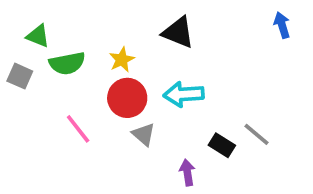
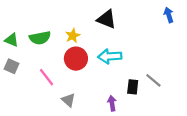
green triangle: (38, 36) -> (12, 40), moved
gray square: (20, 76) -> (12, 66), moved
gray triangle: (144, 134) -> (68, 100), moved
black rectangle: (222, 145) -> (133, 87), turned 64

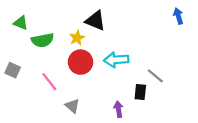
black triangle: (107, 19) -> (95, 21), moved
green triangle: (12, 40) -> (21, 23), moved
gray line: (153, 80) -> (155, 76), moved

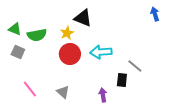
green triangle: (21, 23) -> (15, 29), moved
gray square: (13, 70) -> (18, 52), moved
pink line: (49, 82) -> (30, 89), moved

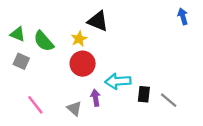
green semicircle: (37, 35) -> (44, 41), turned 60
cyan arrow: (101, 52) -> (118, 81), moved
gray line: (135, 66) -> (169, 100), moved
purple arrow: (103, 95) -> (96, 98), moved

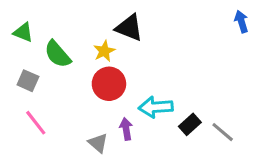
green triangle: (18, 34) -> (23, 32), moved
black rectangle: (144, 94) -> (190, 124), turned 42
pink line: (35, 105) -> (36, 123), moved

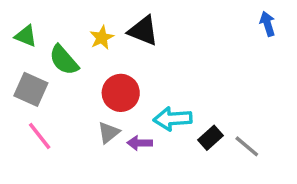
yellow star: (104, 51) -> (102, 38), moved
gray square: (28, 81) -> (31, 89), size x1.4
purple arrow: (126, 129) -> (140, 143), turned -80
gray triangle: (98, 143) -> (109, 133), moved, turned 40

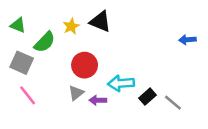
blue arrow: (268, 24) -> (187, 40), moved, turned -77
green semicircle: (64, 60) -> (45, 42), turned -95

